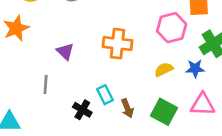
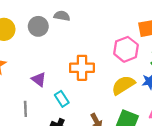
yellow semicircle: (164, 69) -> (123, 85), size x1.5
cyan rectangle: (105, 95) -> (62, 99), moved

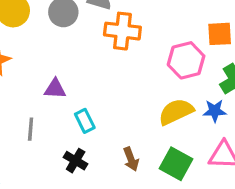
orange cross: (82, 68) -> (122, 31), moved
purple triangle: (39, 79) -> (55, 89), turned -42

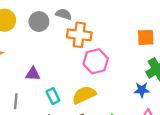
pink hexagon: (186, 60) -> (96, 61), moved
yellow semicircle: (176, 112) -> (84, 95), moved

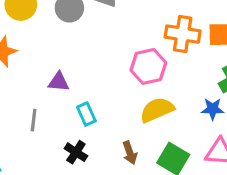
orange cross: (79, 35) -> (183, 34), moved
yellow semicircle: (84, 95) -> (157, 110), moved

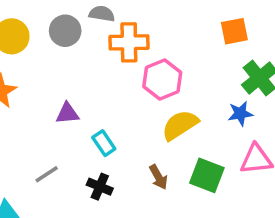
orange cross: (183, 34) -> (129, 42), moved
gray line: (34, 120) -> (47, 174), moved, turned 60

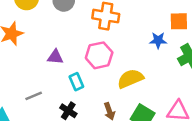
pink hexagon: (162, 80) -> (99, 55), moved
blue star: (240, 114) -> (158, 40), moved

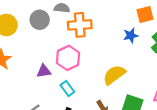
pink hexagon: (99, 55) -> (68, 58), moved

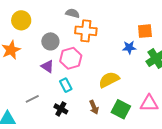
gray circle: (40, 20) -> (50, 41), moved
purple triangle: (44, 71) -> (47, 66), turned 32

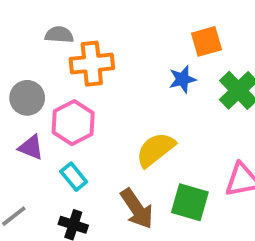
brown arrow: (94, 107) -> (137, 209), size x1.5

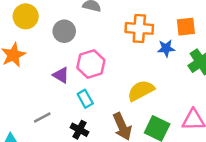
orange cross: (92, 64) -> (139, 28), moved
gray circle: (27, 98) -> (64, 31), moved

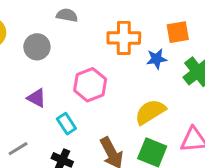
pink hexagon: (91, 64) -> (90, 85), moved
yellow semicircle: (141, 91) -> (150, 112), moved

